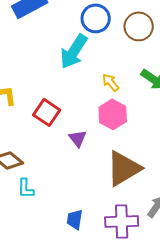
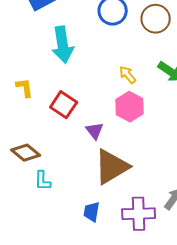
cyan arrow: (74, 51) -> (63, 45), moved, turned -42
brown triangle: (124, 168) -> (112, 167), moved

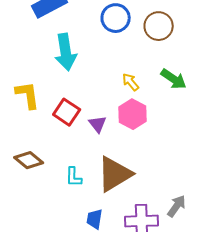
yellow L-shape: (25, 88) -> (28, 95), size x1.4
purple triangle: (95, 131) -> (98, 124), moved
cyan L-shape: (43, 181) -> (74, 177), moved

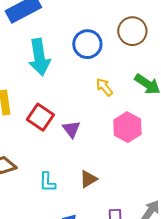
blue circle: (116, 18) -> (87, 44), moved
pink hexagon: (133, 114) -> (127, 127), moved
brown triangle: (115, 174) -> (88, 179), size x0.5

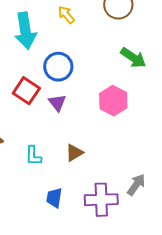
blue circle: (87, 44) -> (58, 67), moved
yellow arrow: (104, 87) -> (66, 15), moved

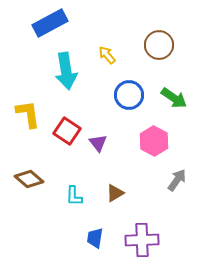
blue circle: (58, 67) -> (129, 95), moved
gray arrow: (136, 185) -> (177, 180), moved

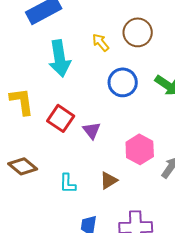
brown circle: (159, 45) -> (138, 32), moved
pink hexagon: (154, 141) -> (140, 149), moved

